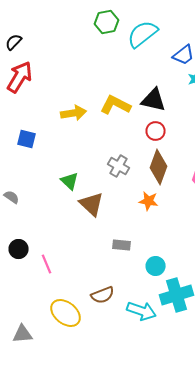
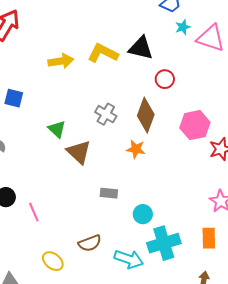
red circle: (156, 131) -> (165, 79), moved
blue square: (27, 139) -> (14, 98), moved
yellow ellipse: (66, 313) -> (53, 261), size x0.7

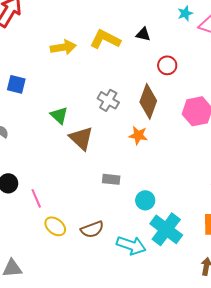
black triangle: (141, 48) -> (143, 34), size x0.6
cyan cross: (164, 243) -> (166, 229), turned -36
yellow ellipse: (53, 261) -> (55, 226), moved

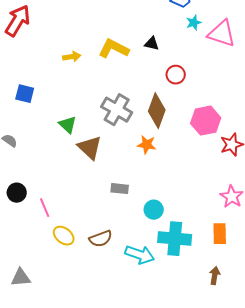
yellow arrow: (63, 47) -> (72, 57), size x0.7
gray cross: (108, 100) -> (117, 110), size x1.4
cyan cross: (166, 229) -> (175, 239), turned -32

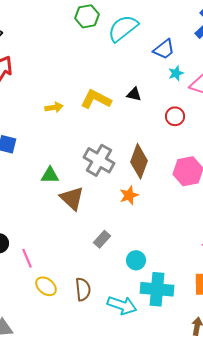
red circle: (176, 75) -> (175, 116), moved
green triangle: (68, 125) -> (50, 175), turned -42
orange star: (147, 145) -> (129, 195), turned -30
gray rectangle: (120, 189) -> (102, 239), turned -54
brown semicircle: (101, 239) -> (83, 289), turned -75

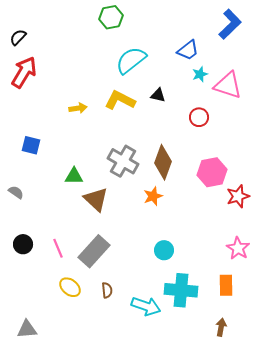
cyan semicircle: (123, 28) -> (131, 60), moved
gray rectangle: (102, 239) -> (94, 251), moved, size x1.8
pink line: (27, 258) -> (58, 248), moved
cyan circle: (136, 260) -> (164, 250), moved
brown semicircle: (83, 289) -> (107, 290), size x0.7

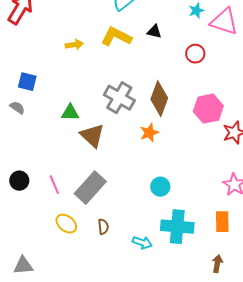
gray semicircle: (16, 192) -> (17, 108), moved
cyan arrow: (146, 306) -> (142, 243), size x0.7

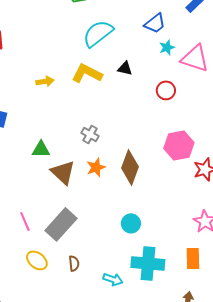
gray cross: (119, 98) -> (90, 134), size x0.6
brown diamond: (159, 99) -> (130, 167), moved
orange star: (149, 133) -> (96, 167), moved

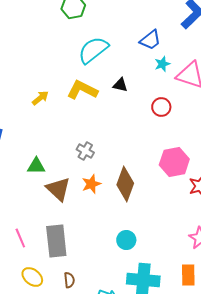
yellow arrow: (45, 81) -> (40, 98), turned -30
gray rectangle: (61, 224) -> (56, 241), turned -48

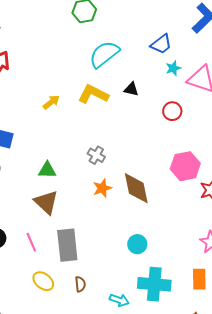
brown diamond: (125, 184) -> (136, 188), turned -32
brown triangle: (58, 189) -> (46, 202), moved

